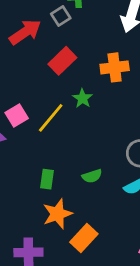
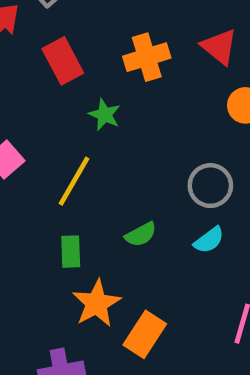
red rectangle: (62, 61) -> (63, 61), turned -64
yellow line: (51, 118) -> (74, 181), moved

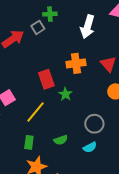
red rectangle: (63, 61) -> (46, 79), moved
green star: (105, 115) -> (65, 94), moved

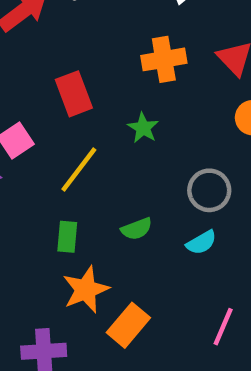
red rectangle: (46, 79) -> (74, 94), moved

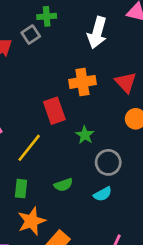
red rectangle: (74, 94) -> (54, 111), moved
green star: (143, 128) -> (85, 135), moved

